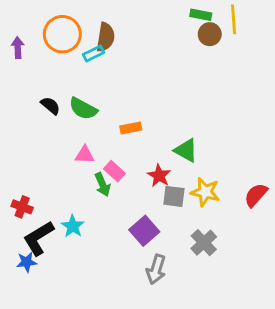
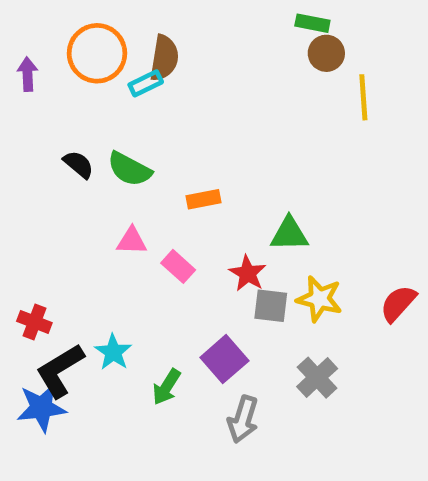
yellow line: (234, 19) -> (363, 97), moved
green triangle: (186, 150) -> (289, 234), turned -30
green arrow: (103, 185) -> (167, 387), moved, turned 55
blue star: (27, 262) -> (41, 408), size x1.5

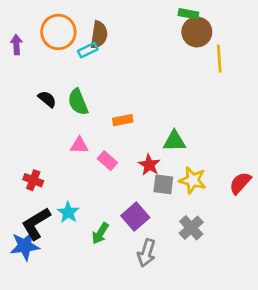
brown circle: (326, 53) -> (197, 32), size x1.4
green semicircle: (129, 169) -> (78, 102), turned 40
red cross: (34, 322) -> (33, 180), moved

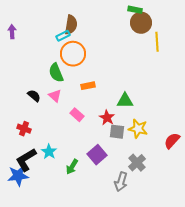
orange circle: (58, 32) -> (73, 54), moved
black semicircle: (47, 99) -> (34, 96), moved
pink triangle: (79, 145) -> (55, 96), moved, turned 40
red semicircle: (240, 183) -> (172, 141), moved
gray arrow: (146, 253) -> (121, 182), moved

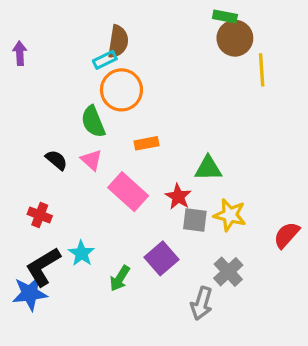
pink rectangle: (77, 115) -> (128, 192), size x1.6

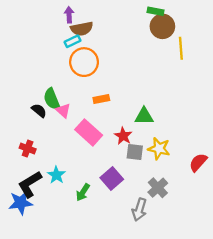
brown semicircle: (118, 42) -> (82, 29), turned 70
purple arrow: (20, 53) -> (69, 15), moved
green semicircle: (93, 122) -> (52, 99), moved

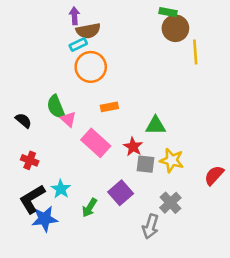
black semicircle: (39, 110) -> (23, 121), moved
blue star: (21, 203) -> (45, 219), moved

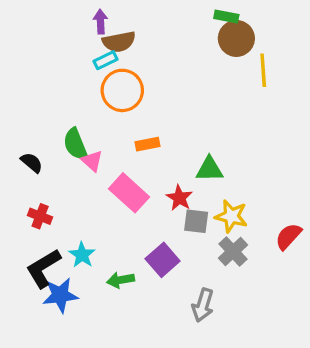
gray cross: (170, 203) -> (233, 251), moved
green arrow: (89, 208) -> (121, 280), turned 48

